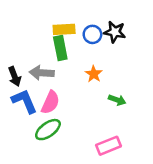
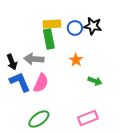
green ellipse: (48, 130) -> (39, 119), moved

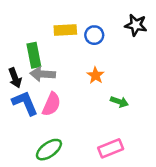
black star: (93, 26) -> (136, 25), moved
green rectangle: (49, 39) -> (34, 55), moved

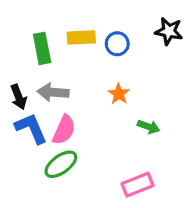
green rectangle: (34, 55) -> (42, 48), moved
green ellipse: (49, 150) -> (61, 164), moved

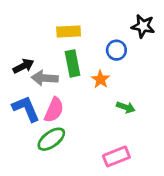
blue circle: (117, 44) -> (116, 50), moved
green rectangle: (42, 48) -> (73, 63), moved
black arrow: (19, 97) -> (23, 66), moved, turned -96

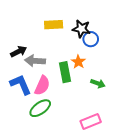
black star: (143, 26) -> (81, 29), moved
green rectangle: (73, 63) -> (65, 72), moved

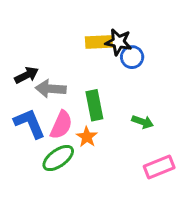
yellow rectangle: (54, 25) -> (99, 42), moved
orange star: (78, 62) -> (87, 137), moved
pink rectangle: (91, 122) -> (159, 167), moved

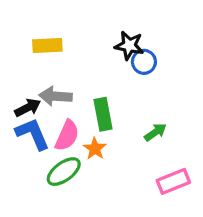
yellow rectangle: (99, 42) -> (47, 45), moved
black arrow: (27, 75) -> (28, 108), moved
green arrow: (143, 122) -> (155, 132), turned -55

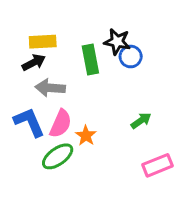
black arrow: (28, 108) -> (34, 62), moved
green rectangle: (103, 114) -> (90, 59), moved

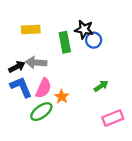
black arrow: (34, 62) -> (17, 67), moved

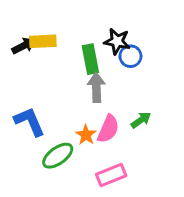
gray arrow: (36, 63) -> (96, 87), moved, turned 84
black arrow: (17, 67) -> (24, 46), moved
pink semicircle: (44, 88) -> (108, 129), moved
pink rectangle: (113, 118) -> (111, 175), moved

